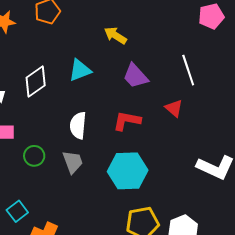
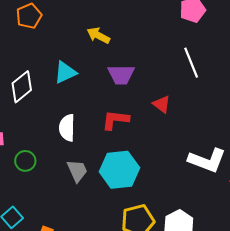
white line: (188, 70) -> (191, 63), moved
purple trapezoid: (135, 76) -> (121, 75), turned -44
gray trapezoid: (73, 162) -> (77, 171), moved

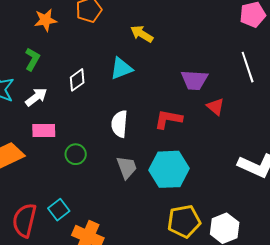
yellow arrow: (98, 35) -> (142, 34), moved
purple trapezoid: (121, 75) -> (194, 80), moved
white diamond: (22, 87) -> (77, 80), size x0.7

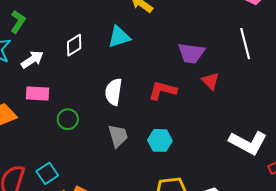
green L-shape: (32, 59) -> (18, 22), moved
cyan hexagon: (169, 169) -> (160, 140), size x0.6

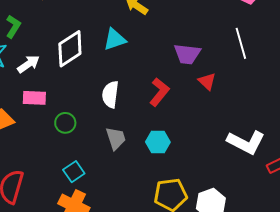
white diamond: (74, 45) -> (70, 49), size x1.6
red L-shape: (163, 90) -> (159, 92), turned 116
cyan square: (47, 173) -> (74, 172), moved

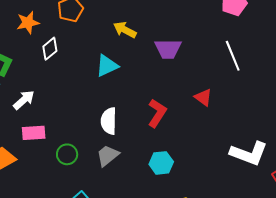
white diamond: (70, 49) -> (50, 49), moved, size x0.6
purple trapezoid: (187, 54) -> (168, 49), moved
gray trapezoid: (116, 138) -> (108, 156), moved, turned -105

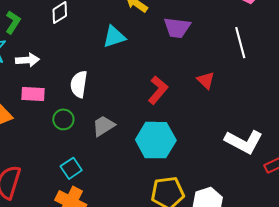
white arrow: (24, 100) -> (27, 60), turned 30
white semicircle: (109, 121) -> (79, 84), moved
cyan hexagon: (161, 163) -> (156, 140), size x1.6

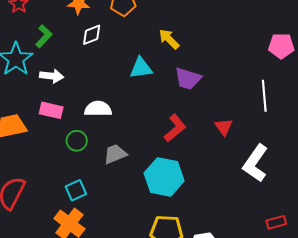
purple trapezoid: (177, 28) -> (188, 79), moved
white semicircle: (79, 84) -> (98, 109), turned 72
white L-shape: (244, 142) -> (255, 163), moved, turned 87

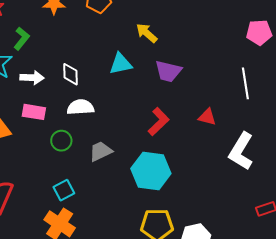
white diamond: (92, 35) -> (71, 74), moved, turned -65
red triangle: (224, 127) -> (207, 117), turned -36

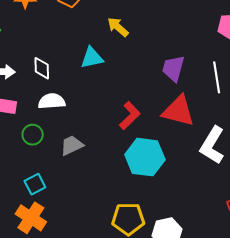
purple trapezoid: (168, 71) -> (173, 68), moved, turned 92
red triangle: (207, 117) -> (178, 111), size x1.8
cyan hexagon: (151, 171) -> (145, 157), moved

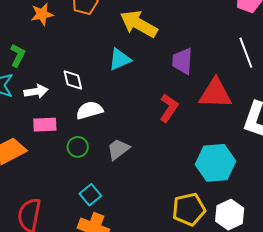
yellow arrow: (118, 27) -> (139, 24), size x1.6
purple trapezoid: (173, 68) -> (182, 61), moved
cyan hexagon: (145, 157) -> (216, 163), moved

